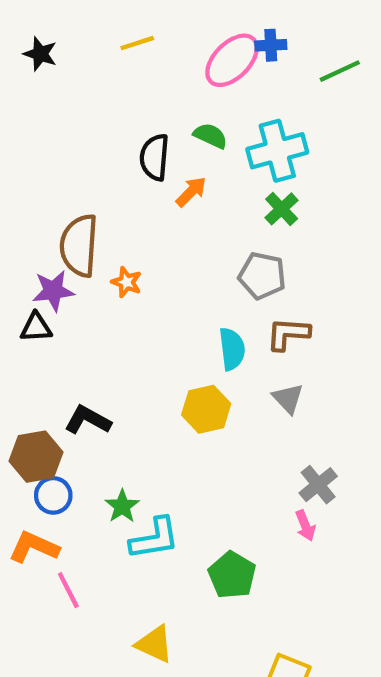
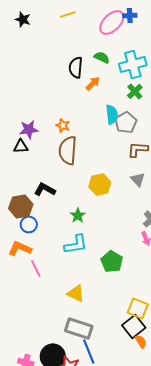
brown semicircle: (79, 246) -> (68, 150), moved
gray pentagon: (262, 276) -> (126, 122), turned 30
cyan semicircle: (232, 349) -> (112, 114), moved
green star: (122, 506) -> (78, 215), moved

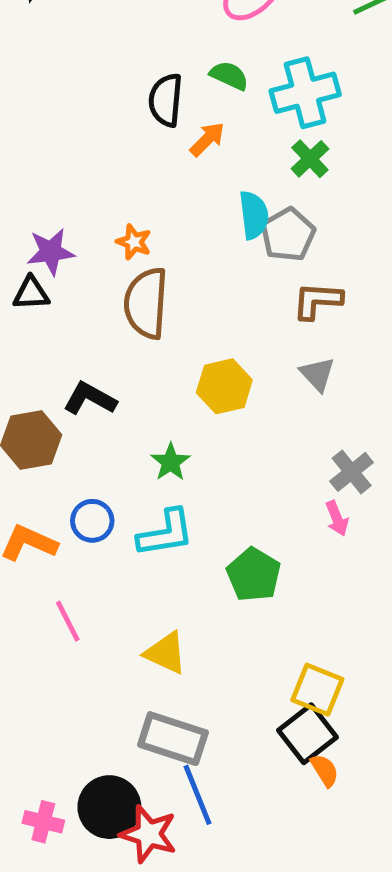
blue circle: (29, 224) -> (92, 521), moved
pink line: (36, 268) -> (68, 621), moved

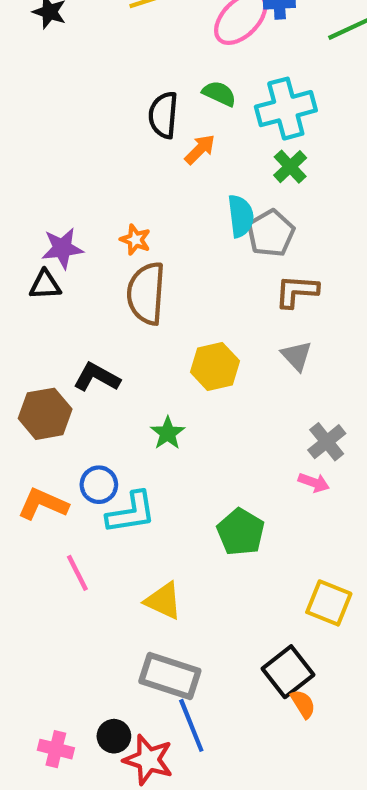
pink arrow: (337, 518) -> (314, 483), turned -48
cyan L-shape: (166, 533) -> (131, 513), moved
yellow square: (317, 690) -> (329, 603), moved
black circle: (109, 807) -> (114, 736), size x0.6

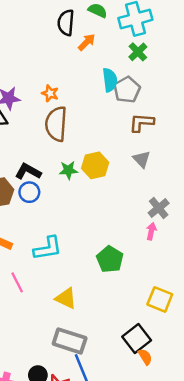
green star: (168, 433) -> (68, 170), moved, turned 30
pink arrow: (314, 483) -> (151, 231), turned -98
blue circle: (99, 485) -> (29, 192), moved

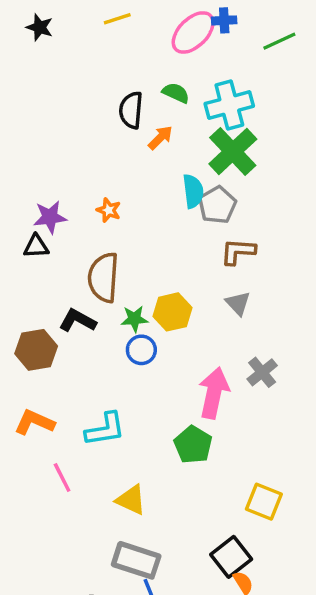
green cross: (138, 52) -> (233, 152), size x1.8
brown semicircle: (56, 124) -> (103, 277), moved
blue circle: (29, 192) -> (141, 350), moved
pink arrow: (151, 231) -> (214, 393), moved, size x2.0

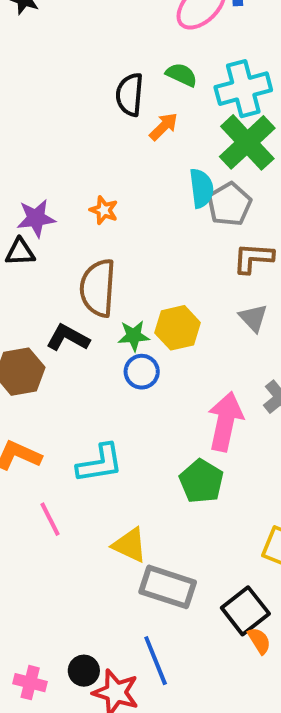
gray rectangle: (136, 560) -> (168, 587), moved

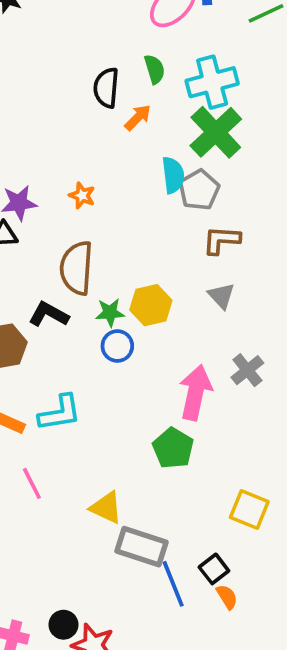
green semicircle: (182, 75) -> (155, 69), turned 48
cyan L-shape: (100, 463) -> (60, 413), moved
black square: (245, 611) -> (214, 569), size x0.7
blue line: (156, 661) -> (173, 584), moved

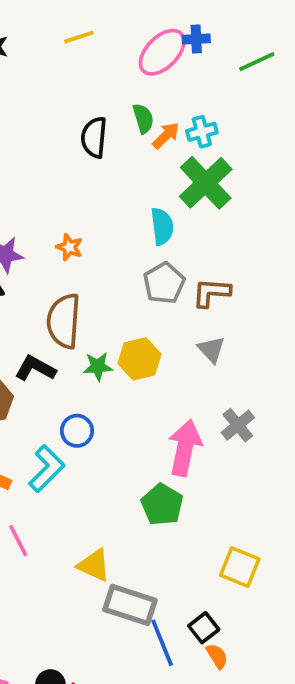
cyan cross: (212, 82) -> (202, 132), size x0.6
orange arrow: (138, 117) -> (166, 136), moved
gray pentagon: (199, 190) -> (164, 283), moved
blue circle: (117, 346) -> (77, 431), moved
cyan L-shape: (60, 413) -> (47, 469), turned -36

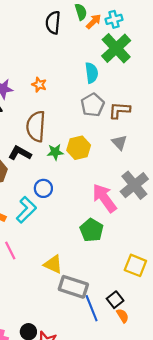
gray cross: (238, 425) -> (134, 185), size x1.5
pink arrow: (185, 448) -> (104, 198), turned -48

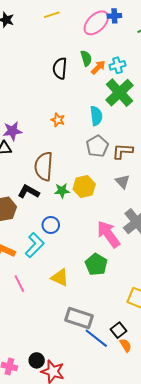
orange star: (39, 85) -> (58, 120), moved
yellow triangle: (53, 264) -> (60, 278), moved
blue line: (92, 308) -> (96, 338), turned -30

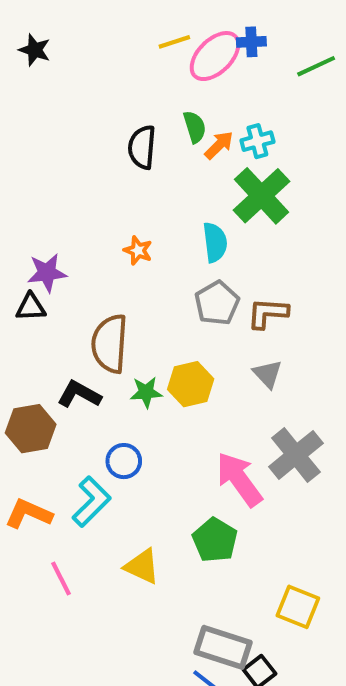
yellow line: (52, 15) -> (174, 42), moved
gray rectangle: (79, 318) -> (223, 647), moved

